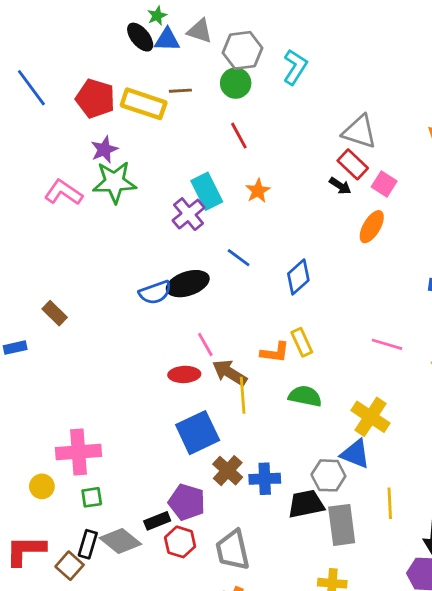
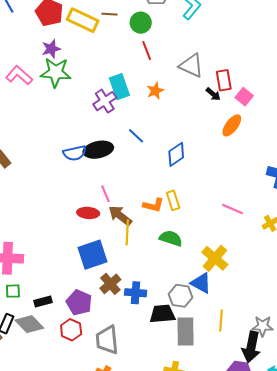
green circle: (236, 83) -> (141, 23), moved
gray triangle: (360, 132) -> (191, 66), moved
red rectangle: (353, 164) -> (224, 80), turned 30
black rectangle: (157, 521) -> (43, 301), moved

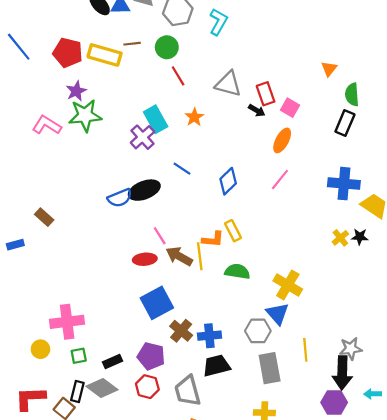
pink line: (232, 209) -> (280, 179), moved, turned -65
yellow line: (127, 232) -> (200, 256), moved
blue triangle: (201, 283) -> (277, 314), turned 30
black trapezoid: (162, 314) -> (216, 366), moved

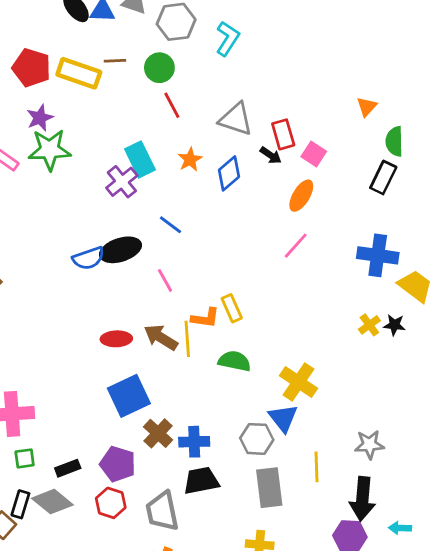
blue diamond: (228, 181) -> (229, 173), moved
pink line: (160, 236) -> (165, 280), moved
gray star: (351, 349) -> (369, 445), moved

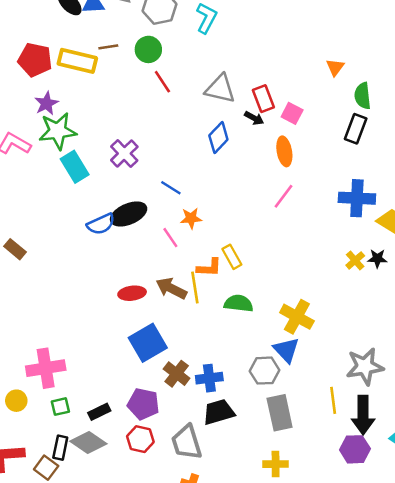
cyan rectangle: (140, 159) -> (75, 167), moved
orange star: (190, 159) -> (191, 218), moved, turned 30
orange ellipse: (301, 196) -> (284, 151), turned -36
gray star: (369, 445) -> (365, 366), size x1.4
yellow line: (317, 467) -> (333, 400), moved

